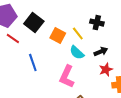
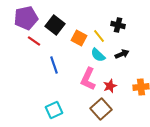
red star: (106, 70) -> (110, 86), moved

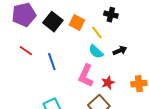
black cross: (118, 25) -> (111, 15), moved
orange square: (79, 38) -> (77, 23), moved
red line: (34, 41) -> (26, 51), moved

